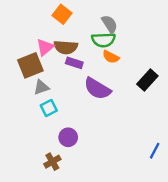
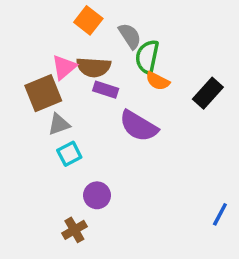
gray semicircle: (110, 24) -> (130, 36), moved
green semicircle: (103, 40) -> (147, 57), turned 105
black rectangle: (147, 80) -> (208, 93), moved

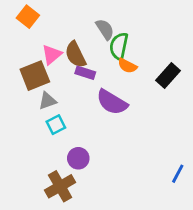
orange square: (88, 20) -> (28, 17), moved
brown semicircle: (94, 67) -> (75, 55), turned 60
brown cross: (74, 230) -> (60, 186), size x1.5

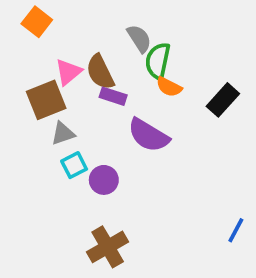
purple circle: (78, 158) -> (104, 180), moved
brown cross: (60, 186) -> (108, 247), moved

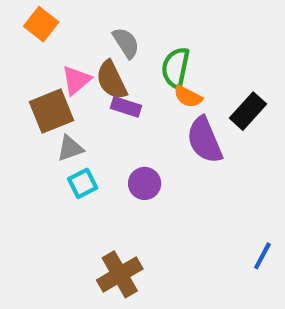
gray semicircle: (139, 39) -> (126, 43), moved
purple semicircle: (148, 135) -> (205, 140), moved, turned 36
purple circle: (104, 180) -> (145, 183), moved

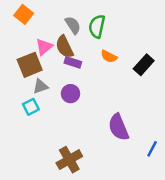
green semicircle: (176, 68) -> (97, 26), moved
purple semicircle: (205, 140) -> (119, 127), moved
cyan square: (83, 183) -> (31, 107), moved
purple circle: (145, 183) -> (70, 94), moved

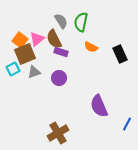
orange square: (24, 14) -> (20, 40), moved
black rectangle: (144, 65) -> (120, 54), turned -66
cyan square: (31, 107) -> (13, 69), moved

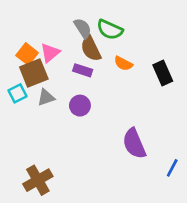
green semicircle: (81, 22) -> (110, 30), turned -78
brown semicircle: (54, 39) -> (91, 49), moved
brown cross: (58, 133) -> (38, 180), moved

